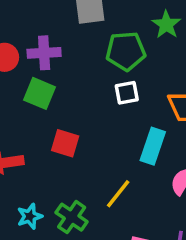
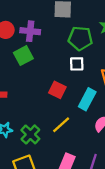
green square: (40, 93) -> (23, 56), turned 30
red square: (65, 143) -> (57, 90), moved

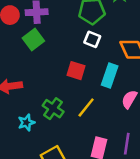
white square: (77, 64) -> (92, 39), turned 32
green cross: (30, 134) -> (53, 109), moved

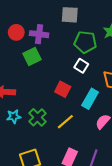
cyan star: (26, 122) -> (14, 117), moved

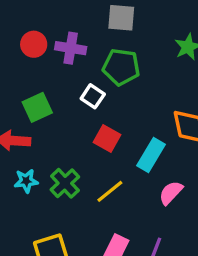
green pentagon: (85, 42) -> (121, 67), moved
green square: (32, 57) -> (37, 107), moved
white square: (81, 66) -> (93, 96), moved

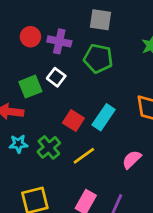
white square: (93, 96) -> (56, 77), moved
red square: (107, 138) -> (73, 120), moved
cyan rectangle: (151, 155) -> (104, 117), moved

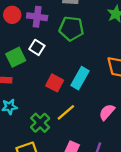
green cross: (49, 147) -> (40, 123), moved

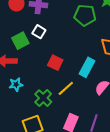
green pentagon: (71, 29) -> (85, 15), moved
cyan rectangle: (80, 78) -> (87, 67), moved

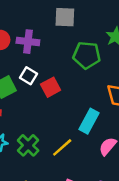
red square: (55, 63) -> (51, 87), moved, turned 35
green cross: (43, 98) -> (28, 145), moved

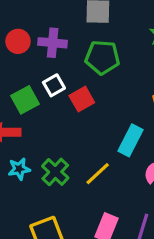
green pentagon: (87, 55) -> (102, 57), moved
white square: (28, 76) -> (54, 85), turned 30

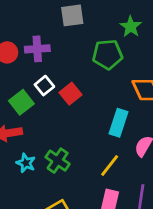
green pentagon: (102, 57) -> (108, 54), moved
cyan star: (19, 169) -> (26, 163), turned -30
yellow line: (98, 174) -> (110, 165), moved

